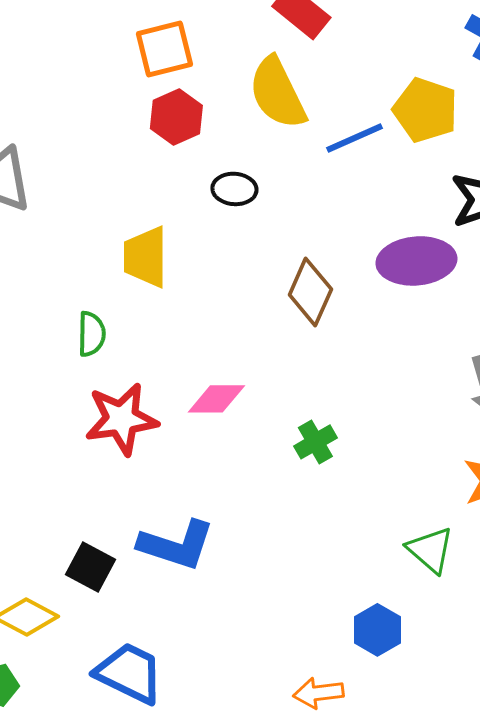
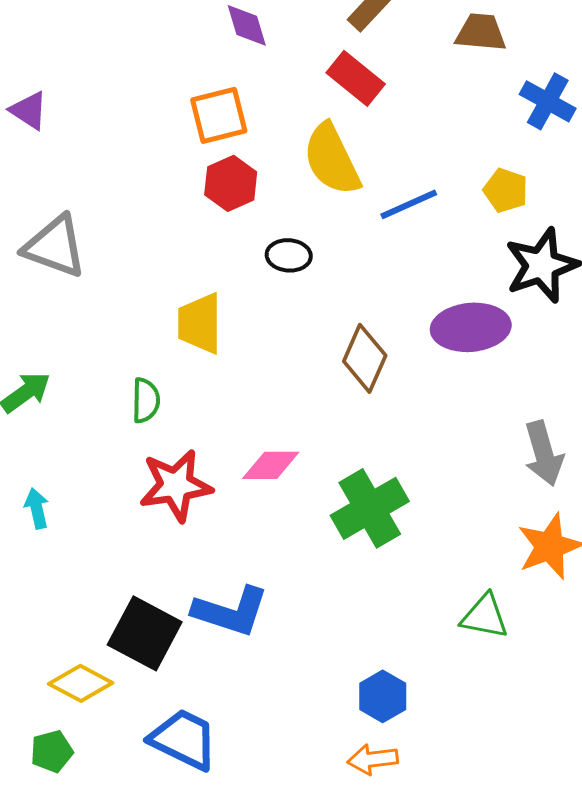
yellow pentagon: (425, 110) -> (506, 190), moved, size x0.7
green cross: (315, 442) -> (370, 508), size x1.8
green triangle: (430, 550) -> (485, 616), turned -30
black square: (90, 567) -> (145, 633), size x1.5
blue hexagon: (377, 630) -> (383, 696), moved

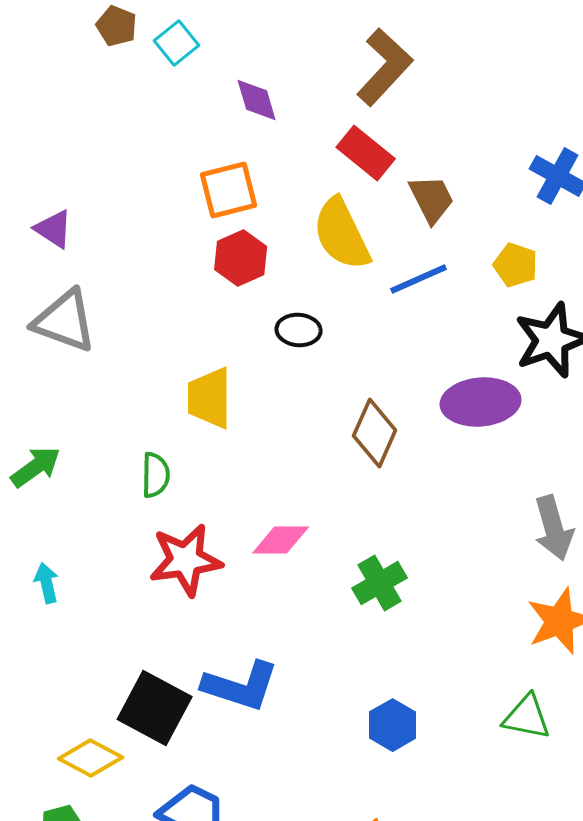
brown trapezoid: (481, 32) -> (432, 199), moved, turned 58
purple triangle: (29, 110) -> (54, 229), moved
green cross: (370, 508) -> (380, 583), size x0.7
green triangle: (485, 616) -> (527, 717), moved
blue hexagon: (383, 696) -> (393, 725), moved

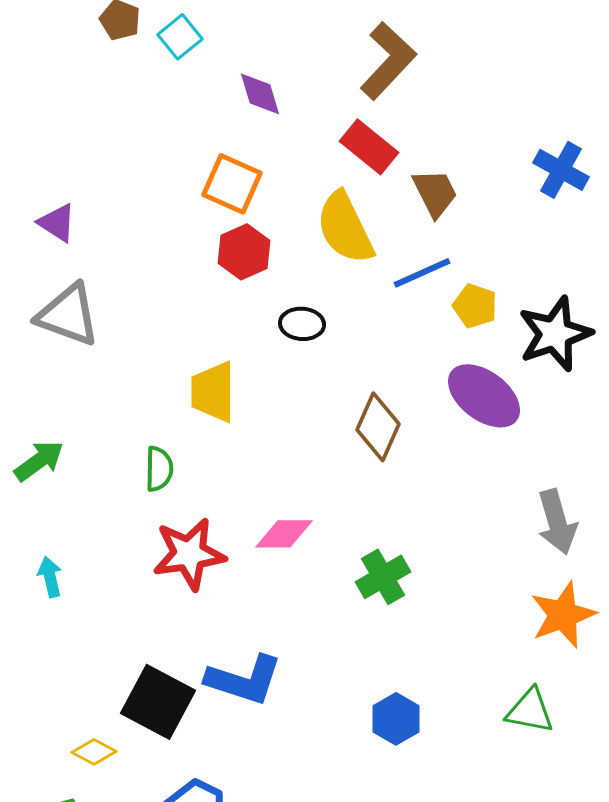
orange square: (229, 190) -> (232, 184), turned 38
yellow pentagon: (516, 265) -> (475, 306), moved
purple ellipse: (481, 402) -> (484, 396), turned 42
yellow diamond: (91, 758) -> (94, 752), size x0.7

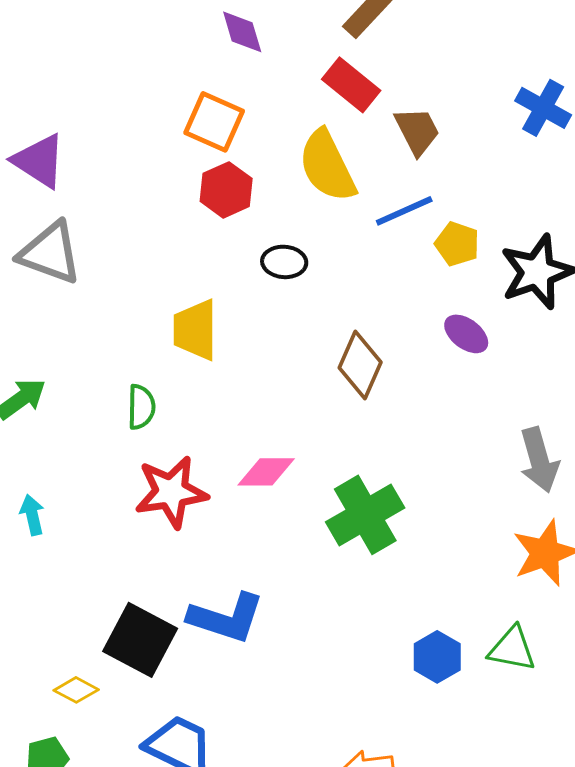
purple triangle: (57, 223) -> (39, 161), size x1.4
purple ellipse: (484, 396) -> (466, 334), size x0.6
green cross: (383, 577) -> (365, 515), size x1.4
blue hexagon: (396, 719) -> (437, 657), moved

